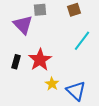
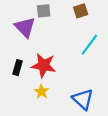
red star: (40, 60) -> (44, 65), turned -30
yellow star: (52, 84) -> (41, 92), moved

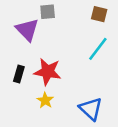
brown square: (81, 11) -> (99, 14), moved, turned 32

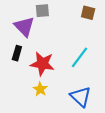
cyan line: (98, 49) -> (80, 57), moved
black rectangle: (19, 74) -> (17, 53), moved

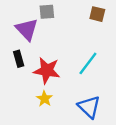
black rectangle: (17, 53) -> (19, 59), turned -32

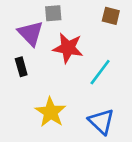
red star: (47, 70) -> (68, 48), moved
yellow star: (44, 99) -> (51, 112), size x1.6

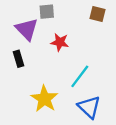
red star: (68, 48) -> (60, 42), size x0.7
cyan line: (100, 72) -> (80, 76), moved

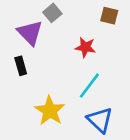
gray square: (47, 12) -> (52, 13), turned -35
red star: (60, 42) -> (85, 47), moved

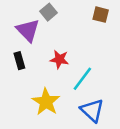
red star: (85, 47) -> (59, 59), moved

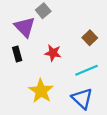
brown square: (101, 15) -> (90, 38), moved, turned 32
cyan line: (82, 79) -> (87, 70), moved, turned 30

